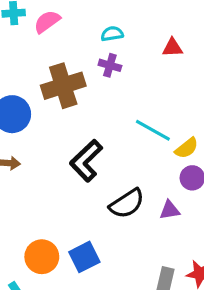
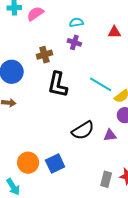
brown cross: (63, 86) -> (44, 55), size x0.6
black L-shape: (86, 161) -> (58, 85), moved, turned -36

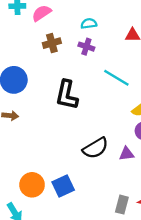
brown cross: (44, 55) -> (52, 43), moved
cyan line: (101, 84) -> (116, 78), moved

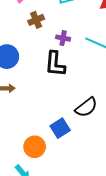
purple cross: (86, 47) -> (63, 38), moved
blue square: (63, 186) -> (60, 128), moved

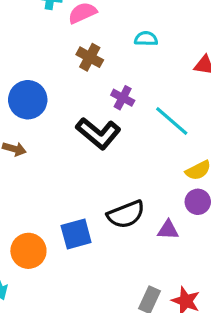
brown cross: (36, 20) -> (90, 57), turned 35
black L-shape: (55, 64) -> (98, 133), turned -72

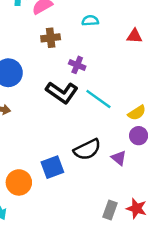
brown cross: (90, 57) -> (51, 38), turned -30
cyan line: (172, 121) -> (98, 99), moved
purple triangle: (168, 230) -> (119, 158), turned 42

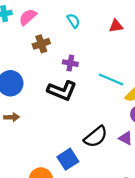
cyan semicircle: (90, 21) -> (73, 21), turned 72
cyan line: (98, 99) -> (111, 80), moved

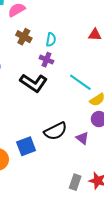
cyan semicircle: (73, 21) -> (51, 40), moved, turned 32
brown cross: (41, 44) -> (24, 37), turned 35

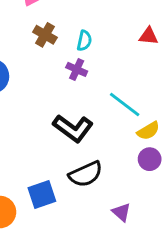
black L-shape: (34, 83) -> (73, 128), moved
purple triangle: (82, 138) -> (121, 212), moved

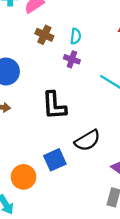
black L-shape: (73, 128) -> (54, 105), moved, turned 56

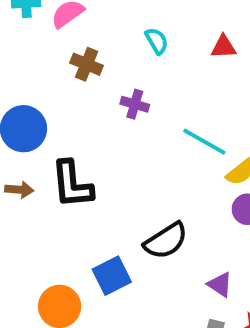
cyan semicircle: (76, 36) -> (157, 41), moved, turned -35
black L-shape: (54, 105) -> (72, 184), moved

